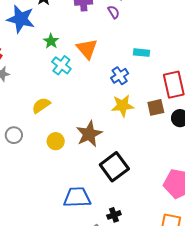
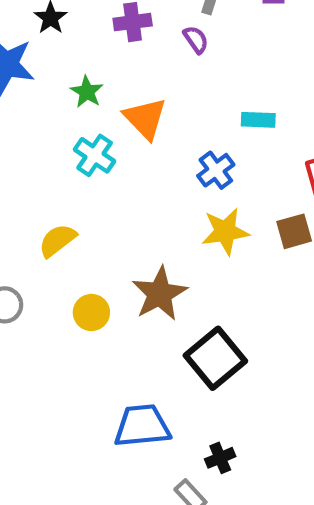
green star: (51, 41) -> (87, 92), moved

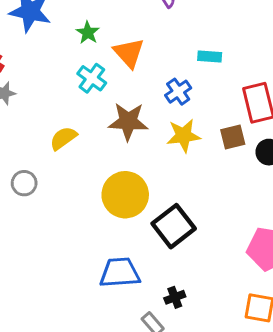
brown star: (160, 294) -> (128, 121), moved, turned 30
yellow circle: (91, 312) -> (125, 195), moved, size x1.8

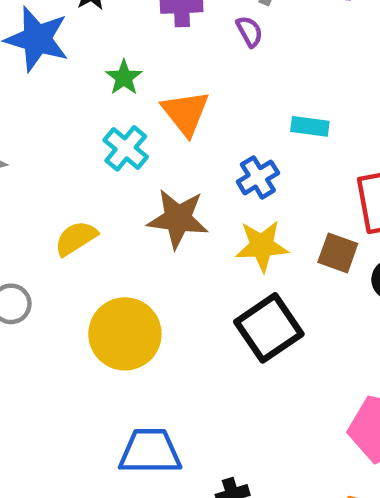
brown square: (233, 137) -> (338, 253), turned 30
yellow circle: (125, 195) -> (125, 334), moved
black square: (174, 226) -> (269, 328), moved

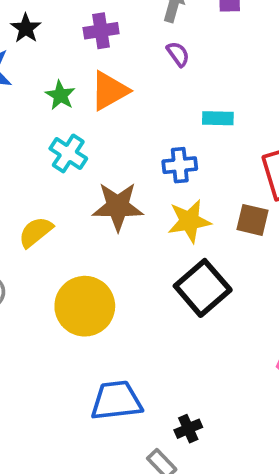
purple semicircle: (249, 31) -> (178, 54), moved
orange triangle: (185, 113) -> (109, 91), moved, turned 45
blue cross: (258, 177) -> (180, 165), turned 32

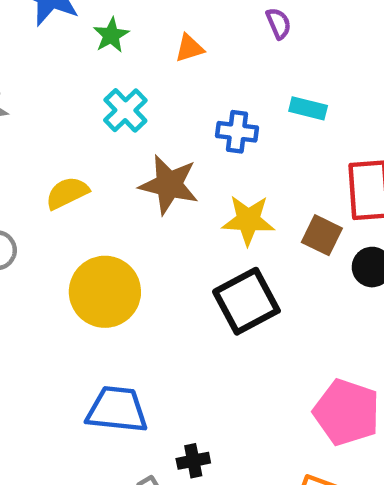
orange triangle: (109, 91) -> (189, 48), size x0.6
green star: (60, 95) -> (111, 35), moved
blue cross: (180, 165) -> (237, 132), moved

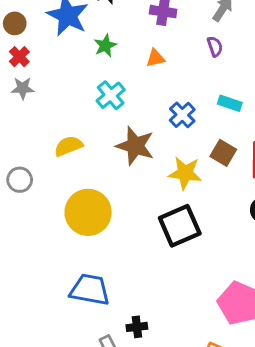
blue cross: (237, 132) -> (182, 115), turned 35
brown square: (322, 235) -> (223, 153), moved

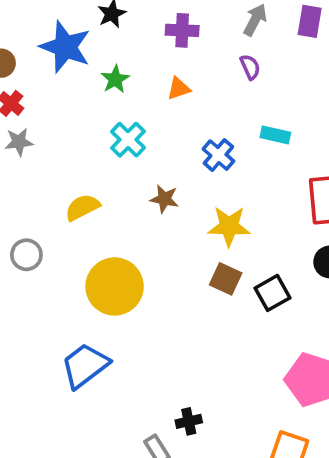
brown star: (135, 146) -> (164, 199), size x0.6
brown square: (223, 153) -> (226, 279), moved
black square: (180, 226) -> (272, 293), moved, size x0.7
blue trapezoid: (90, 290) -> (85, 366), moved, turned -42

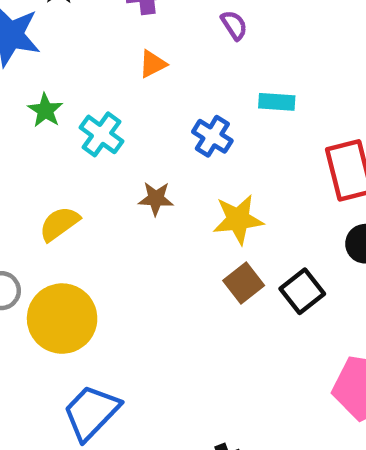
green star: (115, 79) -> (45, 110), moved
brown square: (226, 279) -> (244, 283), turned 36
yellow circle: (115, 286) -> (62, 319), moved

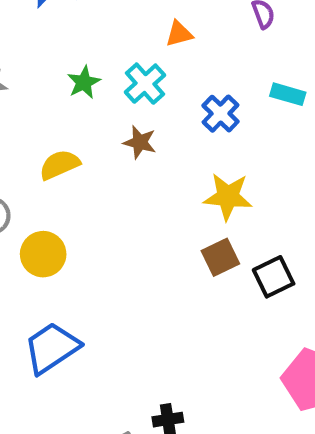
green star: (45, 110) -> (84, 82), moved
cyan cross: (101, 134) -> (145, 84), moved
brown star: (156, 199) -> (140, 142), moved
yellow circle: (62, 319) -> (43, 254), size x0.7

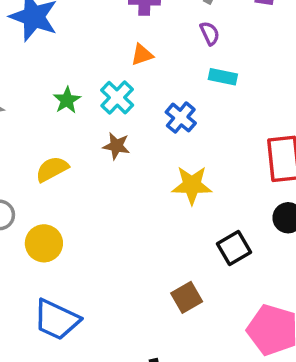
cyan rectangle: (288, 94) -> (223, 77), moved
brown square: (220, 257) -> (187, 297), moved
blue trapezoid: (52, 348) -> (57, 320), turned -117

